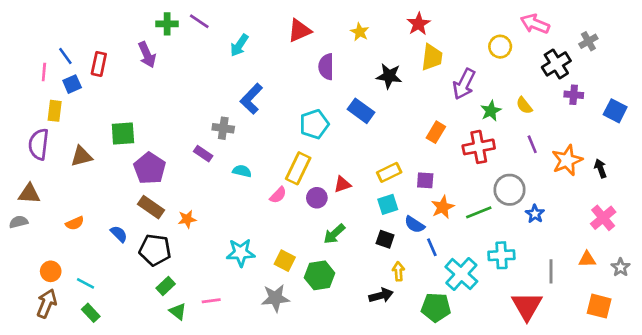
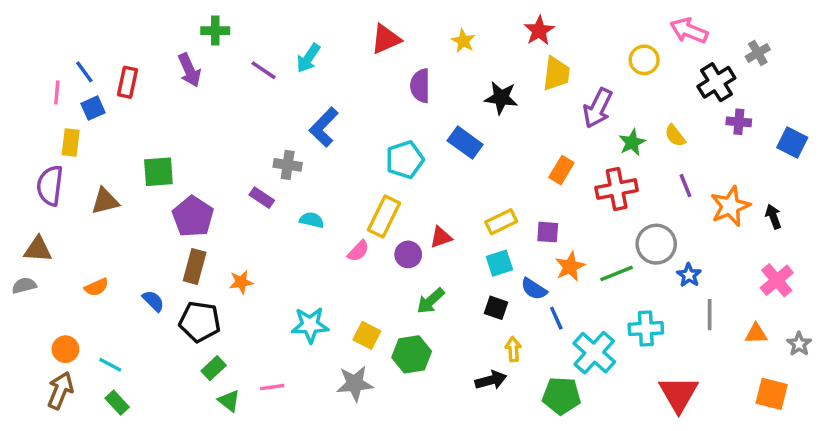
purple line: (199, 21) -> (264, 70), moved
brown rectangle: (151, 207) -> (195, 267), turned 70
gray line: (551, 271) -> (710, 315), moved

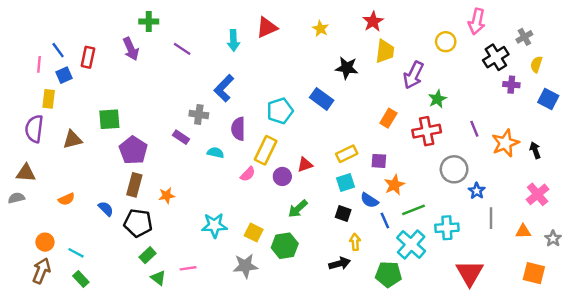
pink arrow: (689, 31) -> (477, 21), turned -100
cyan arrow: (308, 58) -> (233, 41), moved, turned -36
purple semicircle: (420, 86) -> (238, 129), moved
yellow semicircle: (675, 136) -> (536, 64), moved, turned 56
green line: (617, 273) -> (414, 210), moved

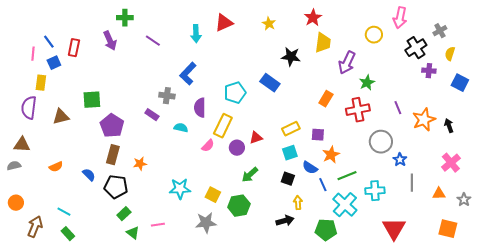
orange circle: (45, 242) -> (16, 203), moved

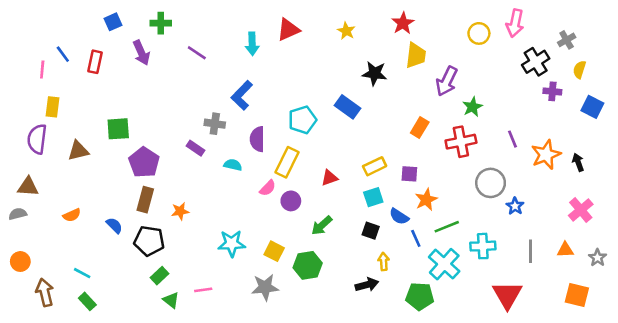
yellow circle: (374, 35) -> (479, 33), moved
blue square: (54, 63) -> (113, 22), moved
purple circle: (237, 148) -> (291, 201), moved
gray line: (412, 183) -> (530, 251), moved
brown arrow: (35, 227) -> (45, 292), turned -35

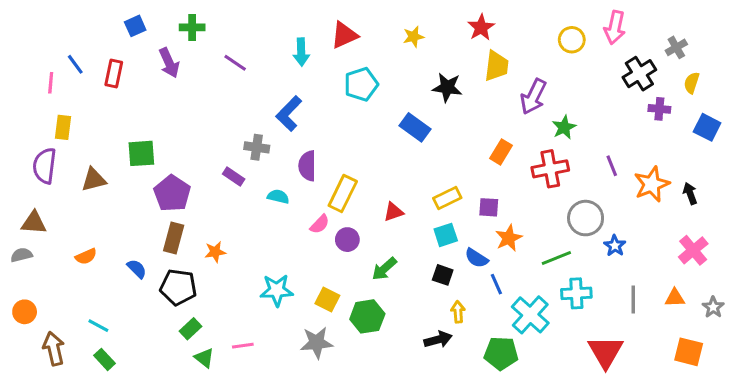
yellow star: (346, 31) -> (413, 37), turned 30
cyan pentagon: (302, 120) -> (361, 84), moved
green line: (447, 227) -> (556, 258), moved

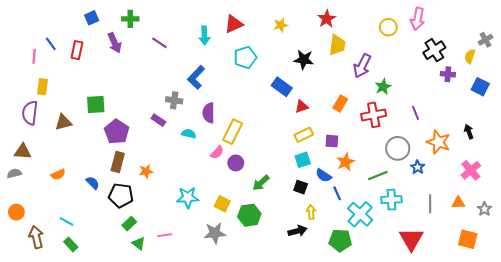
gray cross: (676, 47) -> (485, 40), moved
orange star: (652, 184) -> (438, 142), moved, turned -30
red triangle: (393, 212) -> (302, 107), moved

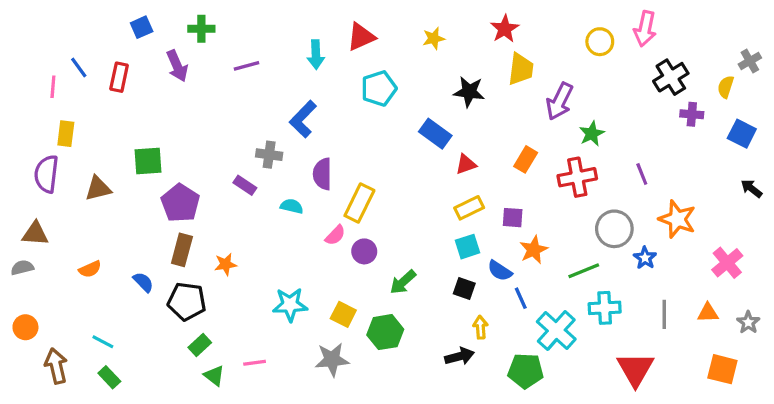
purple line: (160, 43) -> (246, 66), turned -49
black arrow: (469, 132) -> (751, 188), moved, turned -32

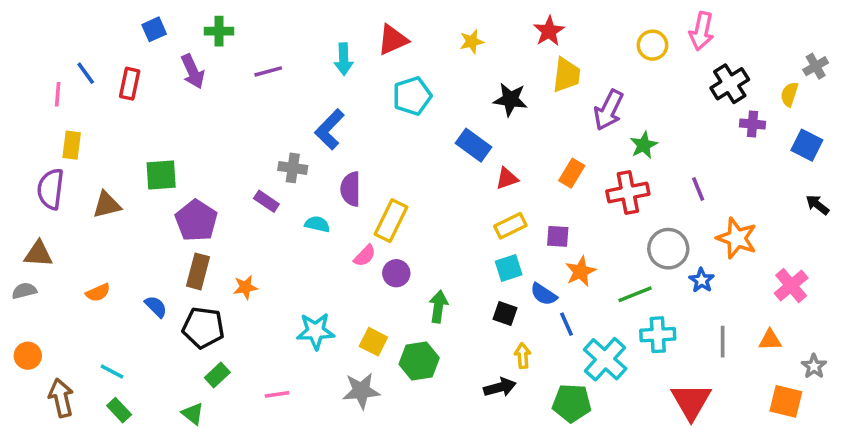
green arrow: (403, 282) -> (438, 307), turned 140
gray star: (748, 322) -> (814, 366), moved
green triangle: (214, 376) -> (193, 414), moved

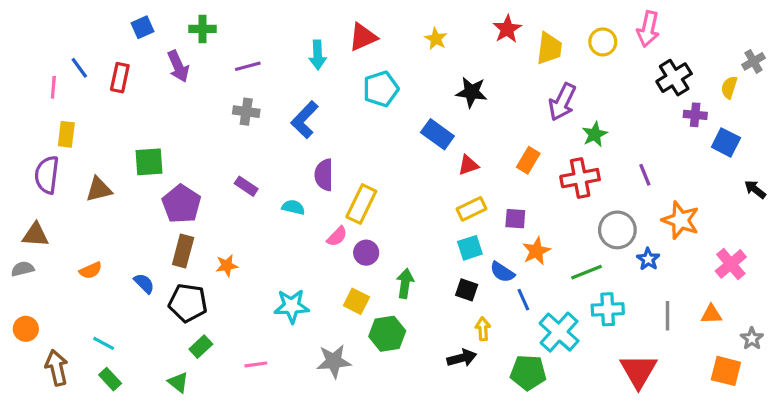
yellow star: (472, 42) -> (436, 39), turned -30
yellow trapezoid: (566, 75) -> (549, 48), moved
blue square: (807, 145) -> (726, 142), moved
gray cross: (293, 168) -> (246, 112), moved
yellow square: (373, 342) -> (356, 301), moved

